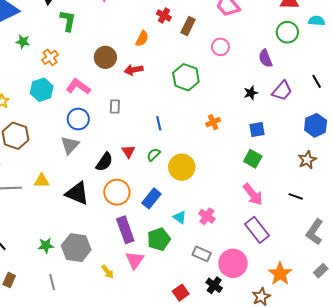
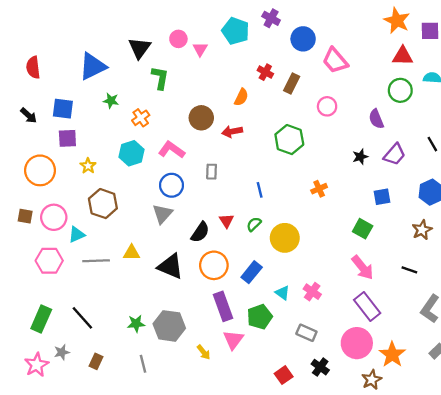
blue square: (257, 129) -> (382, 197), moved
pink circle: (233, 263) -> (357, 343), moved

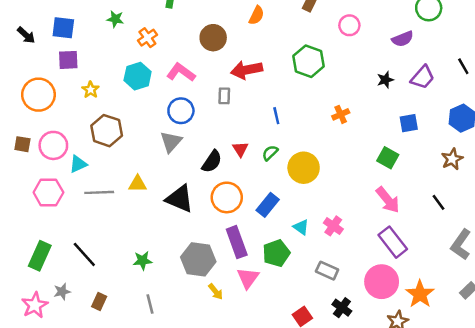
purple semicircle: (376, 119) -> (403, 39), turned -90
red arrow: (232, 132) -> (247, 70), moved, size x1.4
black line: (409, 270) -> (439, 202), turned 35
gray hexagon: (169, 326) -> (198, 259), moved

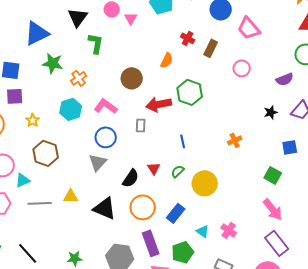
green star: (115, 19) -> (53, 63), size x1.5
green hexagon: (309, 61) -> (190, 92), moved

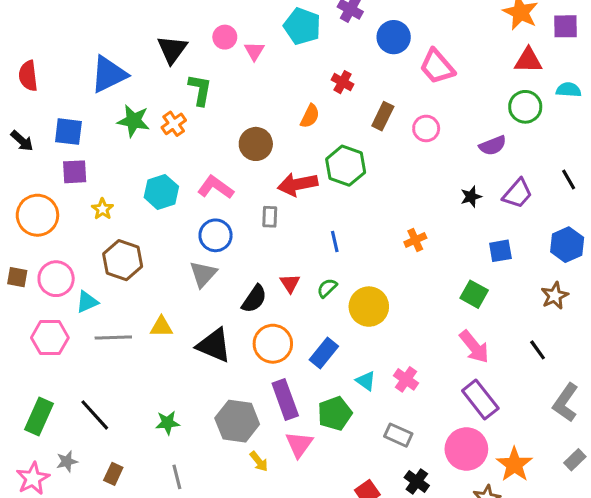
brown rectangle: (211, 48) -> (383, 116), moved
orange cross: (79, 78) -> (174, 124), moved

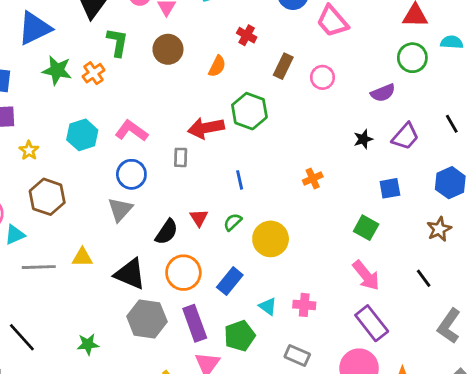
brown circle: (256, 144) -> (168, 49), moved
pink cross: (406, 379) -> (304, 305), turned -30
gray hexagon: (237, 421) -> (147, 319), moved

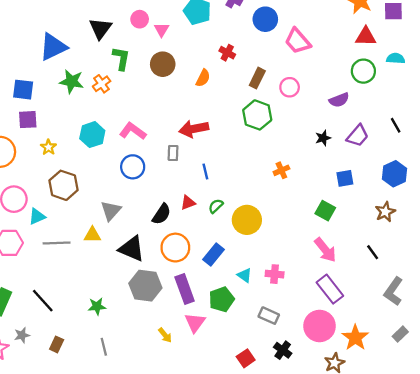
green hexagon: (249, 111) -> (257, 115), moved
blue line: (240, 180) -> (205, 171), moved
gray triangle: (120, 209) -> (111, 211), moved
red triangle: (199, 218) -> (188, 203), turned 42

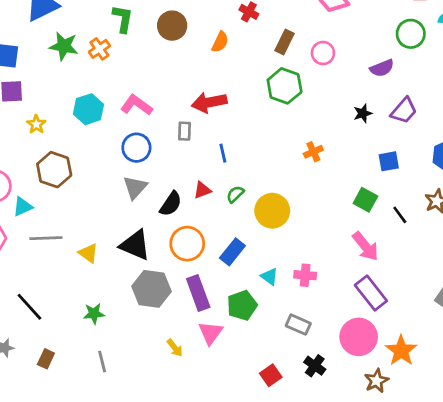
gray triangle: (111, 211) -> (135, 187), moved
yellow triangle: (92, 235) -> (88, 253), moved, turned 36
black line: (373, 252) -> (400, 215), moved

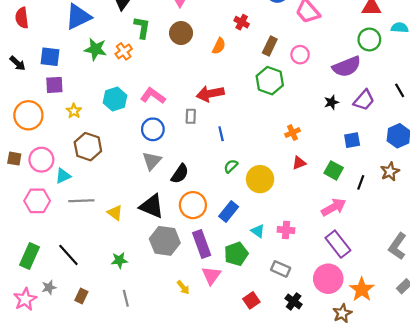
purple semicircle: (382, 68) -> (347, 67), size x1.5
red triangle: (202, 190) -> (299, 163), moved
black line: (400, 215) -> (361, 182), turned 56
pink arrow: (365, 246) -> (334, 207), turned -80
red square: (271, 375) -> (251, 300), moved

